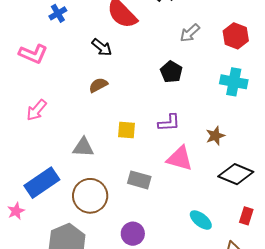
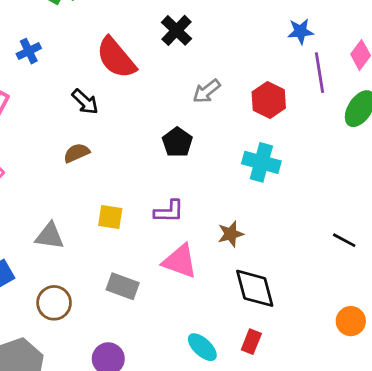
black diamond: (236, 174) -> (255, 288), turned 48
brown circle: (90, 196) -> (54, 303), size x0.7
red rectangle: (246, 216) -> (251, 342), moved

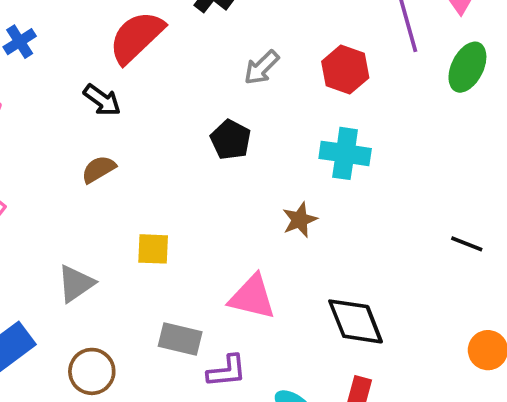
red semicircle: (116, 58) -> (136, 37), turned 93
purple L-shape: (169, 211) -> (227, 371), moved
brown star: (231, 234) -> (300, 220), moved
gray triangle: (50, 236) -> (76, 284), turned -36

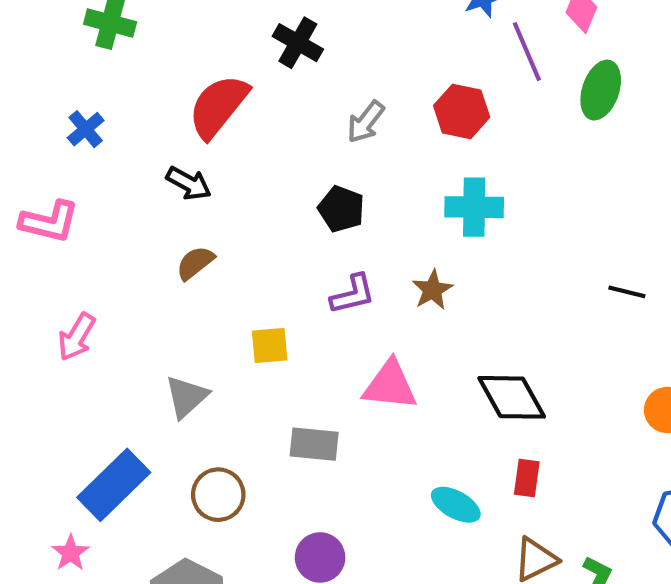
purple L-shape: (227, 371) -> (353, 294), moved

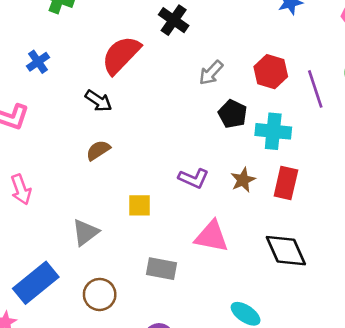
purple line: (527, 52) -> (315, 89), moved
black pentagon: (341, 209) -> (233, 114), moved
purple L-shape: (353, 294) -> (194, 178), turned 32
pink arrow: (77, 337) -> (21, 189), turned -56
red rectangle: (527, 478) -> (286, 183), moved, size x1.4

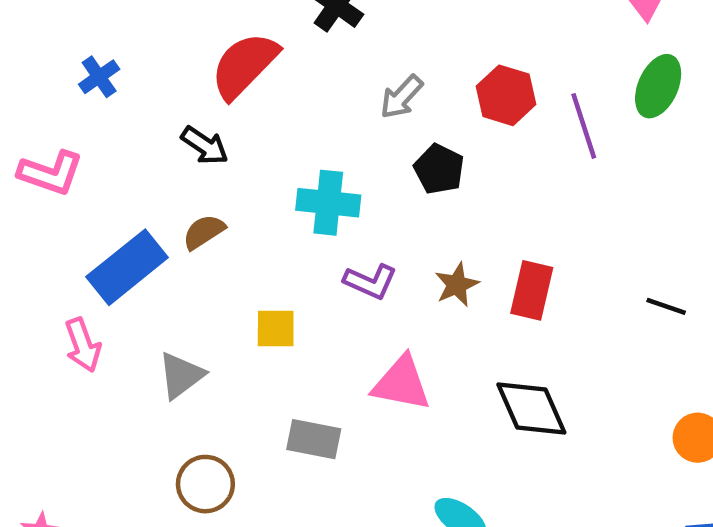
cyan cross: (273, 131) -> (328, 203), moved
pink arrow: (21, 189) -> (83, 345), moved
blue rectangle: (36, 283) -> (127, 267), moved

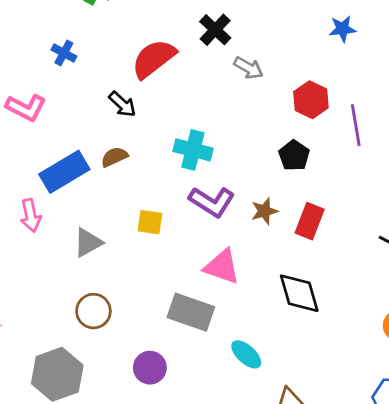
blue cross: (99, 77) -> (64, 53), turned -35
gray arrow: (402, 97) -> (249, 68), moved, turned -112
black pentagon: (439, 169) -> (294, 156), moved
purple L-shape: (370, 282) -> (212, 202), size x1.4
gray rectangle: (314, 439) -> (191, 312), moved, size x1.4

